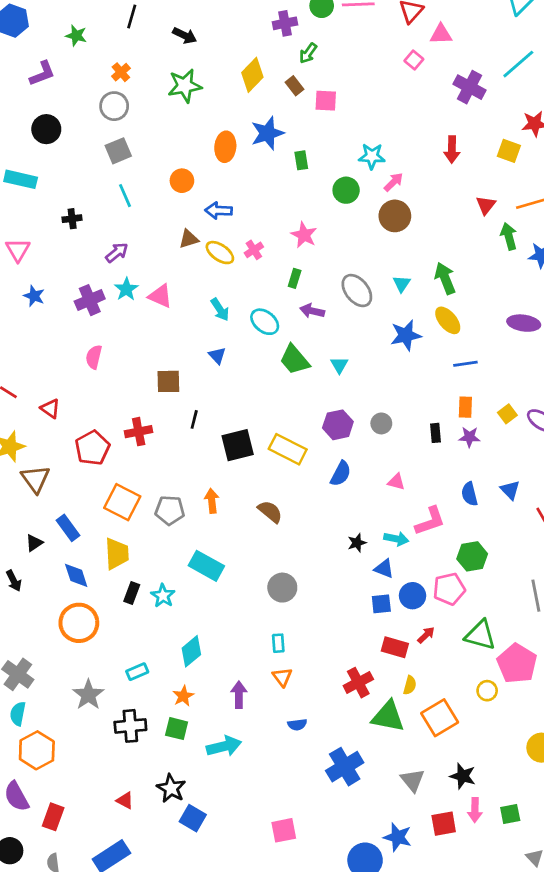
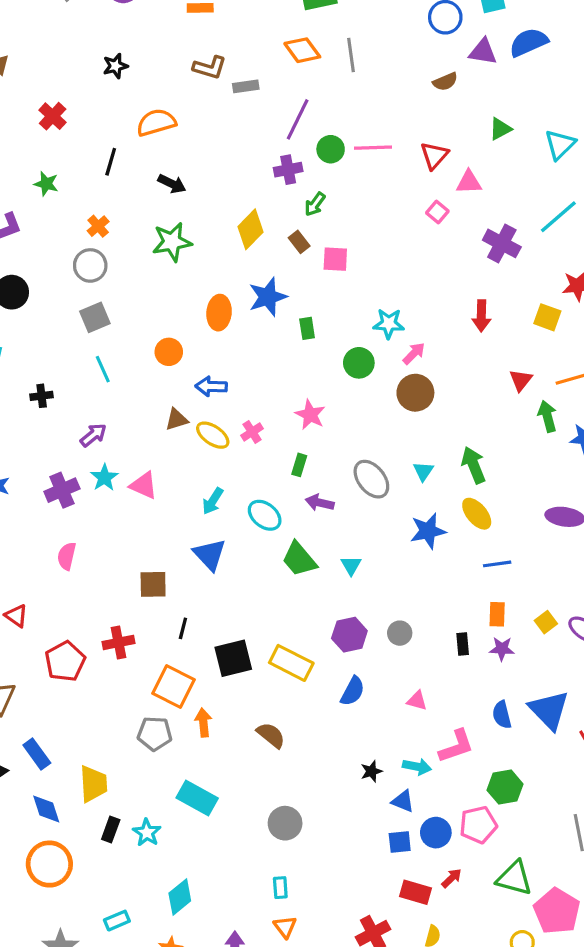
cyan arrow: (220, 310) -> (213, 501), turned 65
blue triangle: (217, 356) -> (210, 555), size x1.6
blue triangle: (510, 490) -> (549, 710), size x1.8
orange square: (122, 502) -> (173, 686), moved

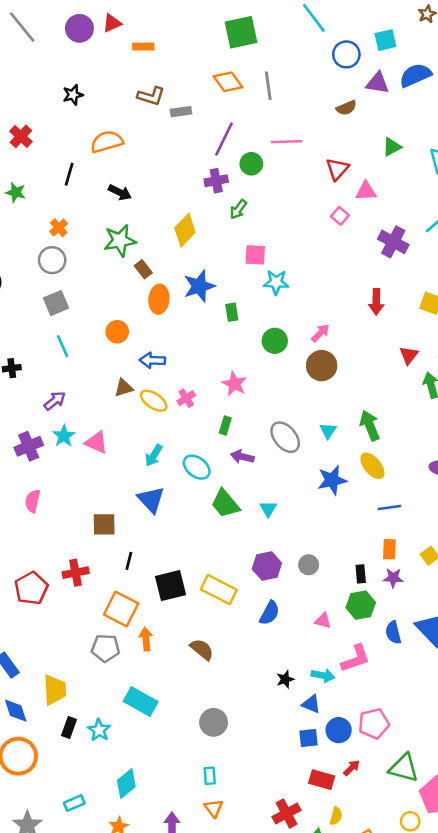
pink line: (373, 148) -> (286, 142), moved
brown rectangle: (299, 242) -> (143, 269), moved
cyan star: (389, 324) -> (276, 282), moved
green hexagon: (505, 787) -> (361, 605), moved

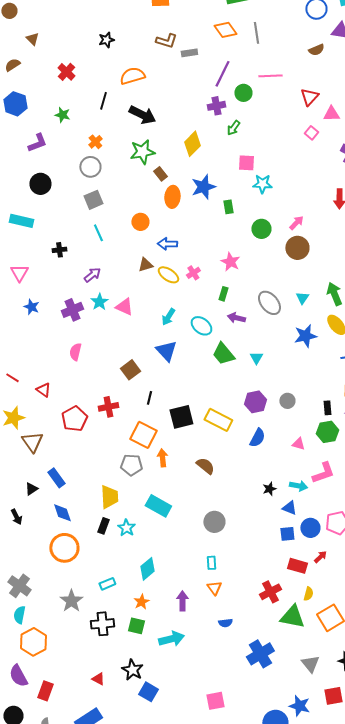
black arrow: (120, 192) -> (142, 115), size x1.5
brown square: (104, 524) -> (130, 370), turned -36
yellow trapezoid: (55, 690) -> (109, 497), moved

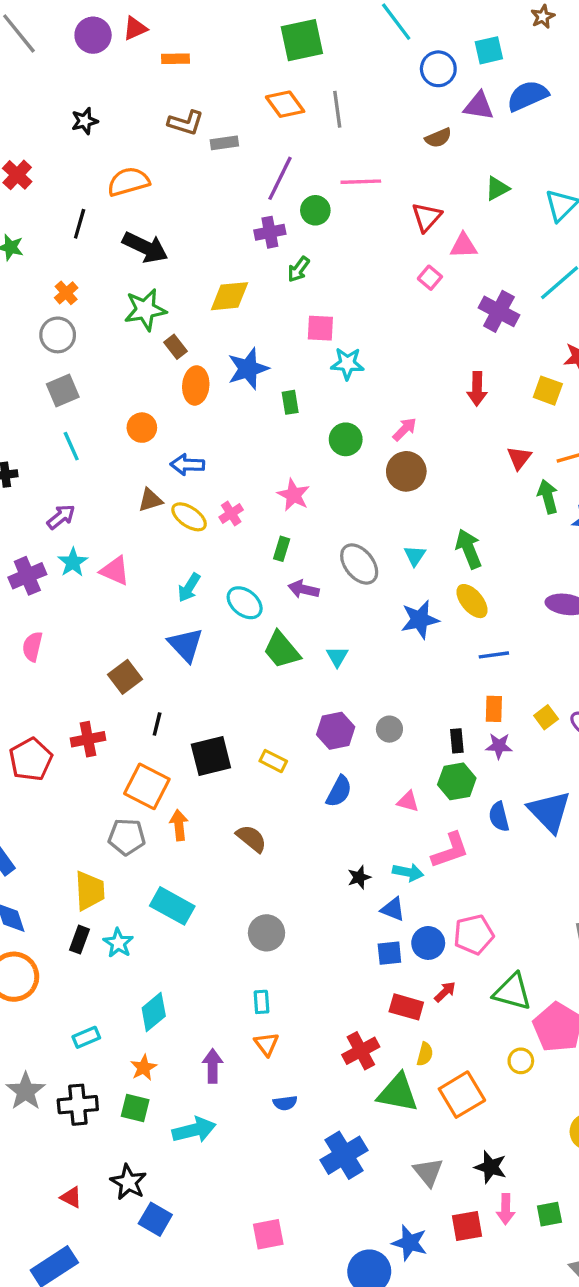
yellow diamond: (192, 144) -> (229, 296), turned 40
yellow rectangle: (218, 420) -> (273, 761), size x0.6
gray star: (71, 601) -> (26, 1091), moved

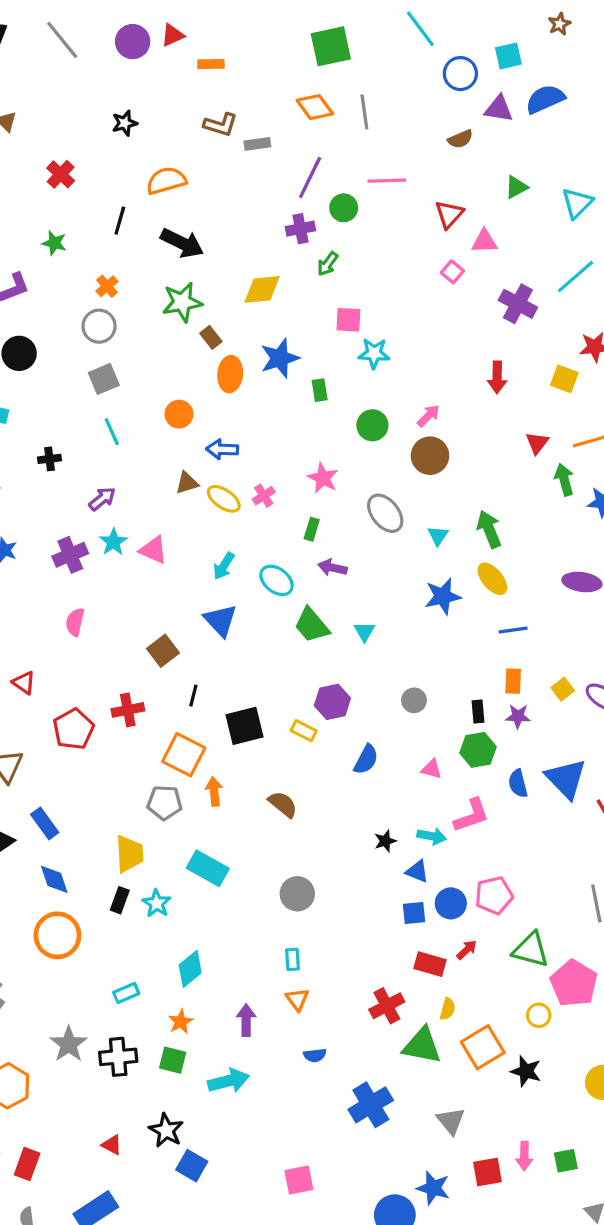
gray ellipse: (359, 564) -> (385, 513), moved
purple hexagon: (336, 731) -> (332, 702), moved
black star: (491, 1167) -> (526, 1071), moved

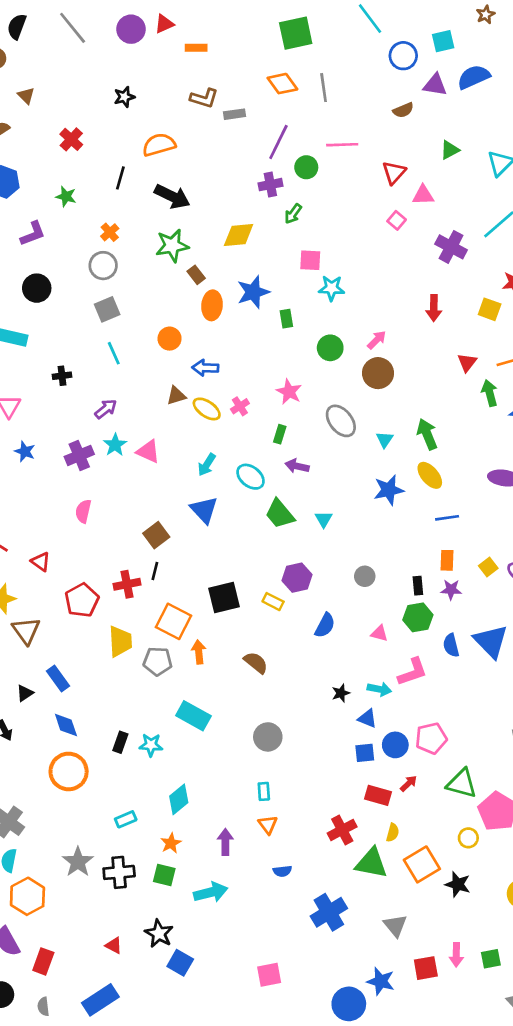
black line: (193, 696) -> (155, 571), moved
yellow trapezoid: (129, 854) -> (120, 641), moved
cyan star: (157, 903) -> (151, 745), turned -30

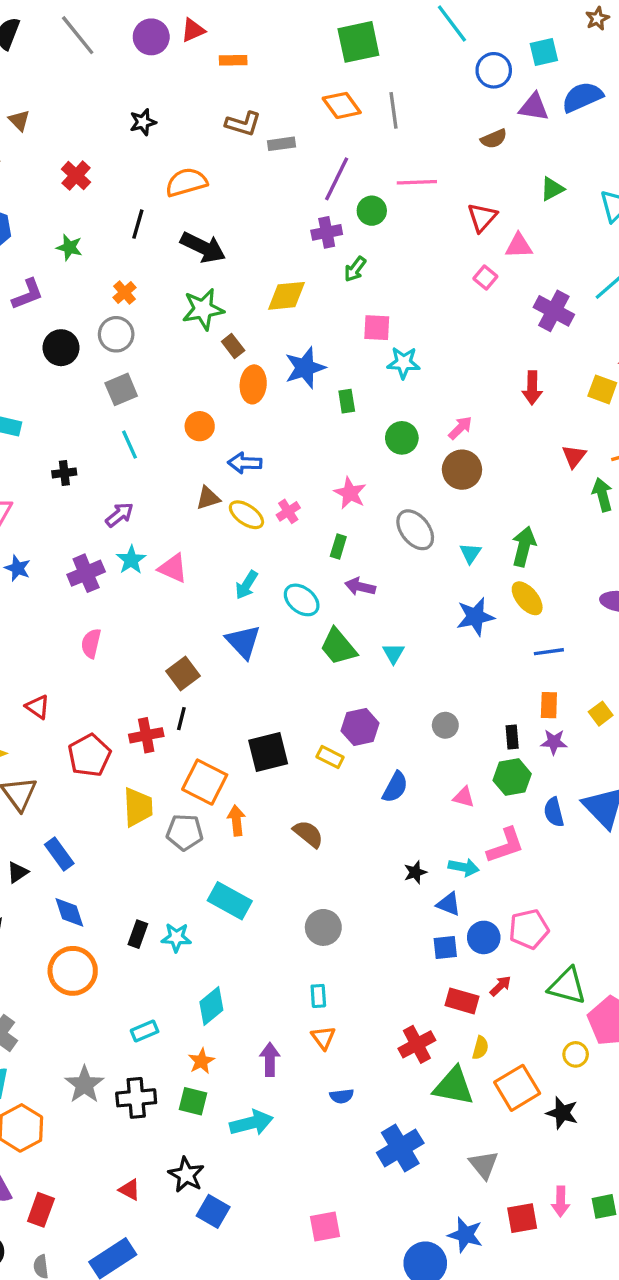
black circle: (37, 288) -> (61, 348), moved
green arrow: (427, 434) -> (524, 546), turned 36

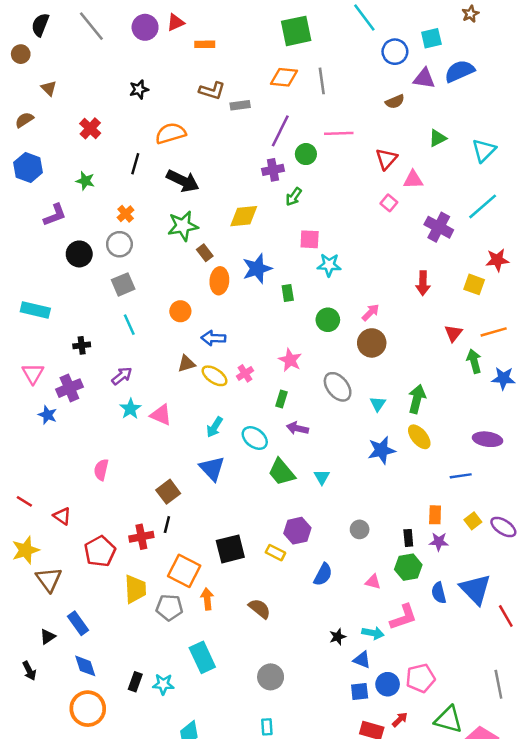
orange diamond: (342, 105) -> (284, 77), turned -48
purple cross: (86, 573) -> (69, 388), moved
blue line: (549, 652) -> (461, 476), moved
cyan rectangle: (230, 901) -> (202, 657), turned 36

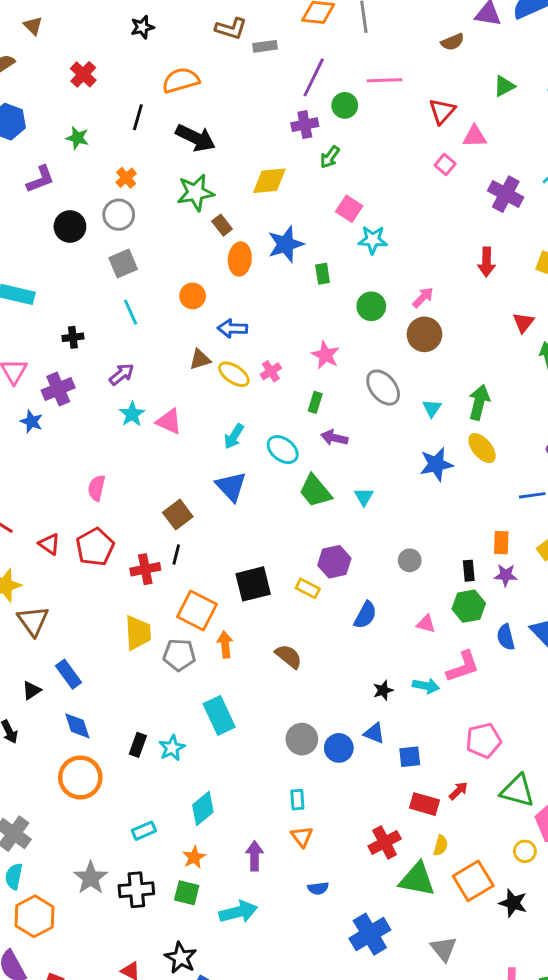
pink square: (310, 239) -> (349, 209), turned 30
red pentagon: (100, 551) -> (95, 547), moved
blue triangle: (362, 660) -> (374, 733), moved
cyan star: (163, 684) -> (172, 748), turned -30
blue circle: (388, 684) -> (339, 748), moved

